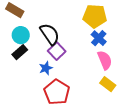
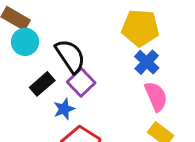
cyan circle: (21, 35) -> (25, 42), moved
black rectangle: (20, 52) -> (42, 84), moved

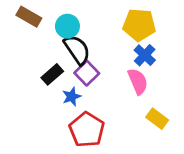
cyan circle: (25, 42) -> (67, 26), moved
pink semicircle: (156, 96) -> (138, 81), moved

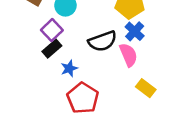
black semicircle: (77, 50) -> (103, 41), moved, turned 104
purple square: (87, 73) -> (52, 30), moved

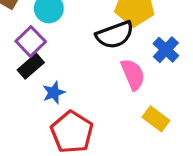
blue cross: (135, 31) -> (166, 50), moved
black semicircle: (103, 41) -> (115, 35), moved

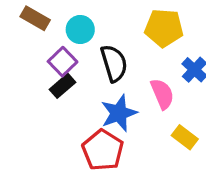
black semicircle: (115, 35) -> (114, 63), moved, turned -87
blue star: (54, 93) -> (119, 113), moved, size x1.6

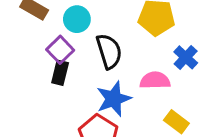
black rectangle: (63, 86) -> (60, 73), turned -35
pink semicircle: (162, 94) -> (155, 80), turned -68

